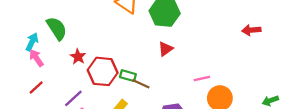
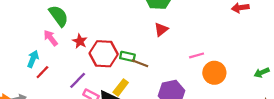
cyan arrow: (32, 42) -> (33, 59), moved
pink arrow: (36, 58) -> (51, 38), moved

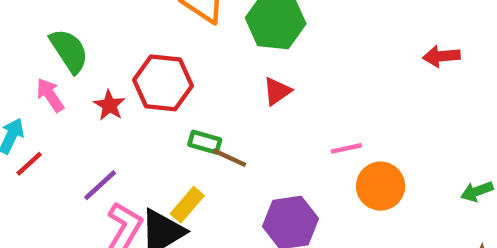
red hexagon: (104, 54) -> (163, 83), moved

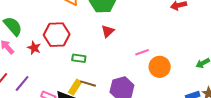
brown line: (229, 158) -> (88, 84), moved
purple line: (100, 185) -> (22, 83), moved

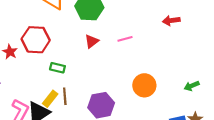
pink line: (142, 52) -> (125, 39), moved
brown line: (88, 84) -> (65, 96), turned 63

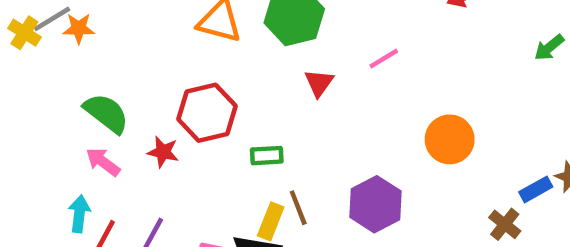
green arrow: (192, 86) -> (549, 48), moved

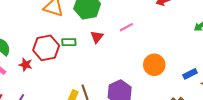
green rectangle: (267, 156) -> (69, 42), moved
blue rectangle: (536, 189) -> (190, 74), moved

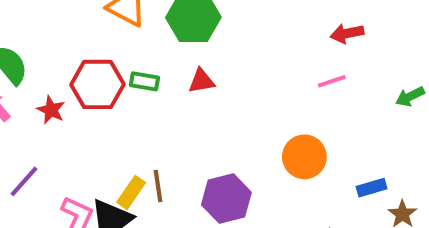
pink line: (126, 27) -> (332, 81), moved
red triangle: (97, 37) -> (201, 81), turned 32

